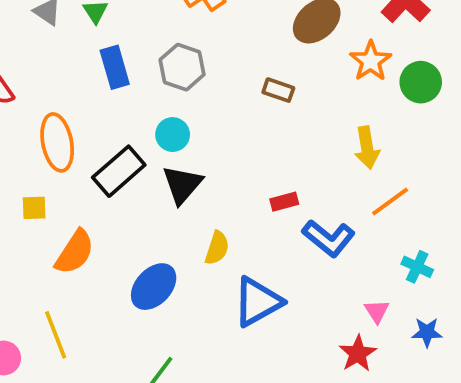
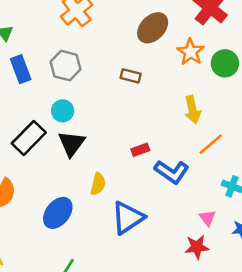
red star: (358, 354) -> (197, 247), turned 30

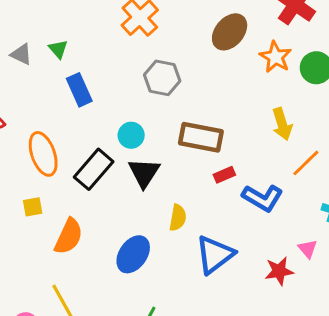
gray hexagon: (65, 66) -> (162, 78), moved
brown rectangle: (131, 76) -> (201, 137), moved, size x1.8
red star: (197, 247) -> (279, 271), moved

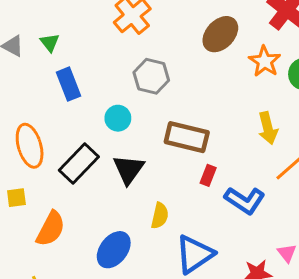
cyan circle: (131, 135) -> (118, 118), moved
red rectangle: (224, 175) -> (208, 175), turned -48

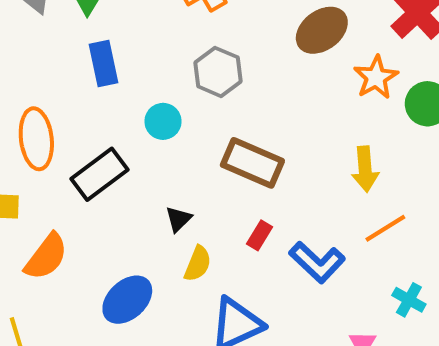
black triangle: (129, 169) -> (178, 219), moved, size x0.6
red rectangle: (208, 175) -> (259, 235), moved

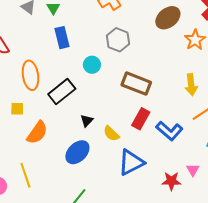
black triangle: (178, 219) -> (87, 121), moved
red rectangle: (259, 235) -> (141, 119), size x1.5
yellow semicircle: (198, 264) -> (111, 134), turned 114

